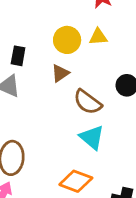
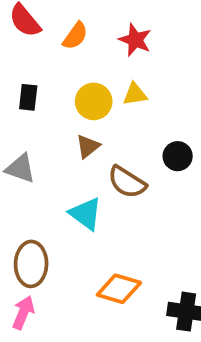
black rectangle: (18, 56) -> (28, 97), moved
cyan triangle: (92, 137) -> (86, 214), moved

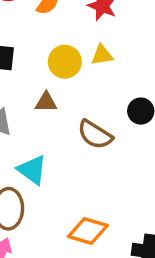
brown triangle: (88, 146) -> (46, 102), moved, turned 40
cyan triangle: (86, 214) -> (32, 170), moved

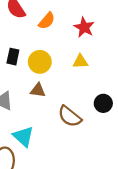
yellow circle: (65, 62) -> (40, 62), moved

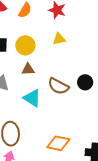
black circle: (103, 103) -> (85, 82), moved
cyan triangle: (23, 136) -> (32, 98), moved

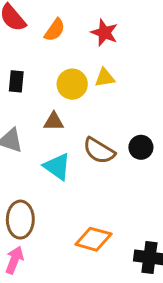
yellow circle: (25, 45) -> (72, 84), moved

